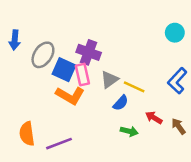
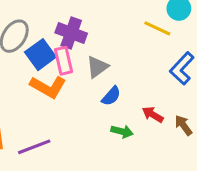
blue square: (64, 70) -> (40, 55), turned 30
yellow line: (134, 87) -> (157, 28), moved

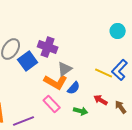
yellow line: (157, 28) -> (104, 73), moved
pink rectangle: (63, 61) -> (52, 104), moved, turned -30
orange L-shape: (48, 87) -> (56, 82), moved

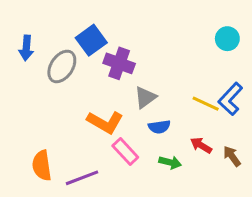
blue square: (28, 61) -> (91, 40), moved
orange L-shape: (56, 82) -> (105, 122), moved
blue semicircle: (74, 88) -> (159, 127), turned 40

